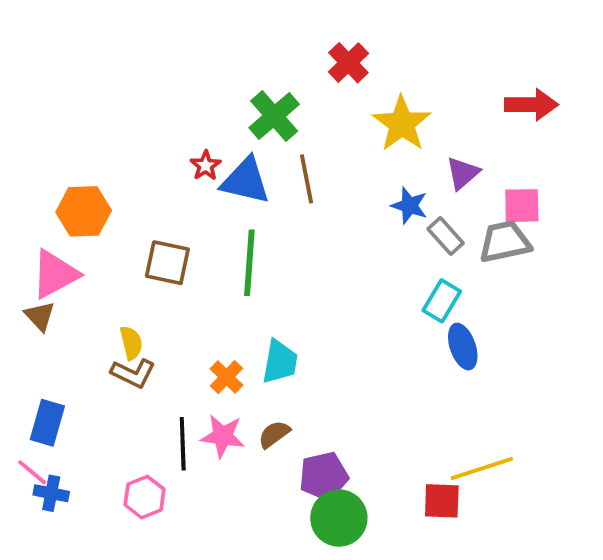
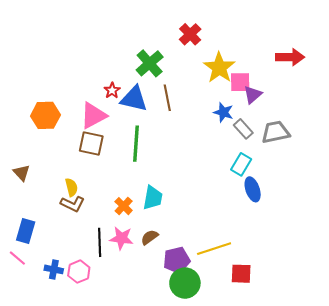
pink square: (522, 206) -> (240, 82), moved
pink triangle: (55, 274) -> (93, 115), moved
yellow line: (482, 468) -> (214, 249), moved
blue cross: (51, 493) -> (54, 269), moved

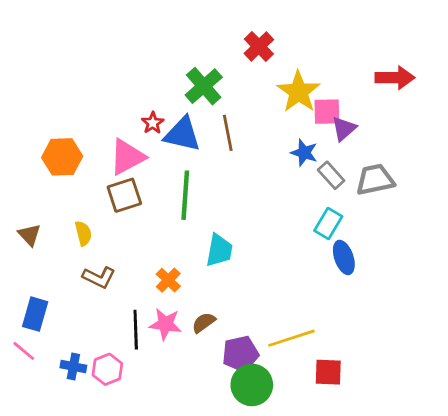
brown square: (91, 144) -> (124, 195), turned -30
yellow semicircle: (71, 187) -> (83, 233), moved
cyan trapezoid: (153, 198) -> (219, 250), moved

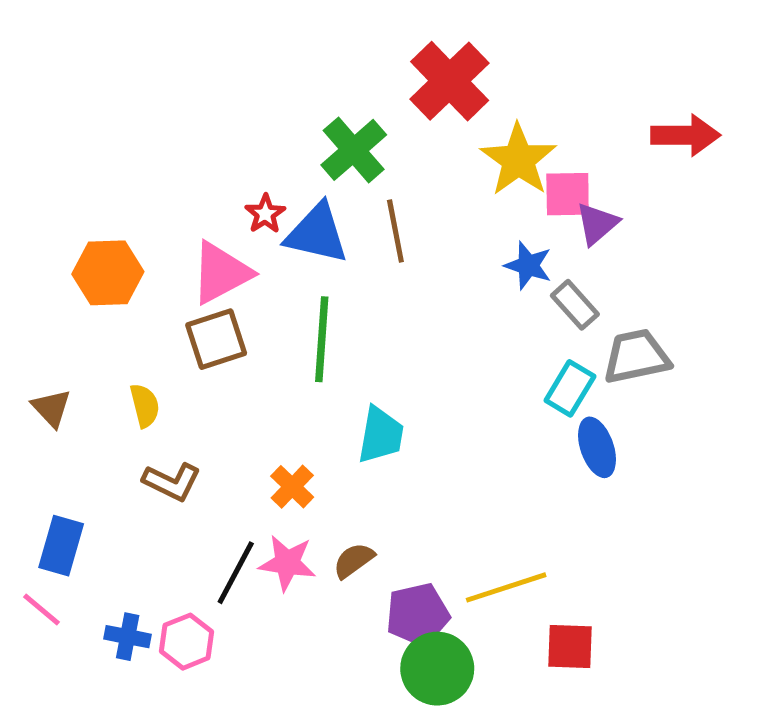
red cross: (259, 46) -> (450, 81), size x1.5
gray trapezoid: (375, 180) -> (636, 356), moved
black line: (136, 330) -> (236, 573), turned 30

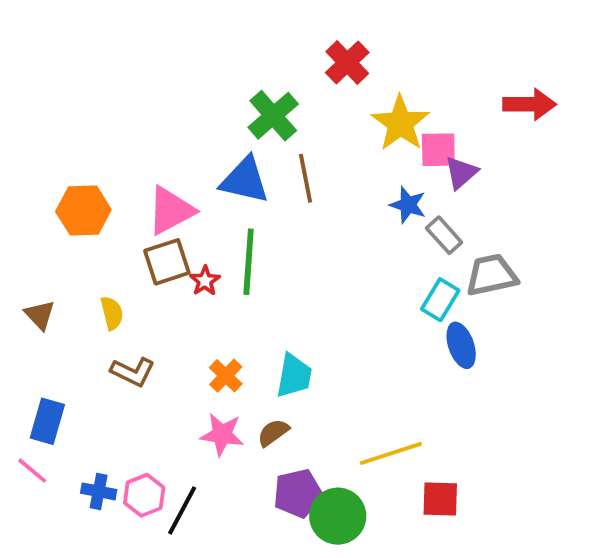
red cross: (450, 81) -> (347, 63), size x0.7
red star: (265, 214) -> (205, 281), moved
cyan trapezoid: (381, 435) -> (294, 376), moved
black line: (236, 573) -> (182, 510), moved
purple pentagon: (418, 615) -> (298, 493), moved

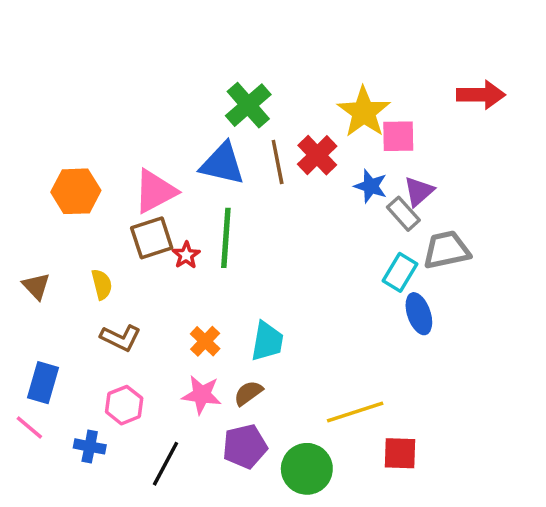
red cross: (347, 63) -> (317, 155), moved
purple triangle: (461, 173) -> (419, 191), moved
purple pentagon: (298, 493) -> (245, 446), moved
pink hexagon: (144, 495) -> (124, 405), moved

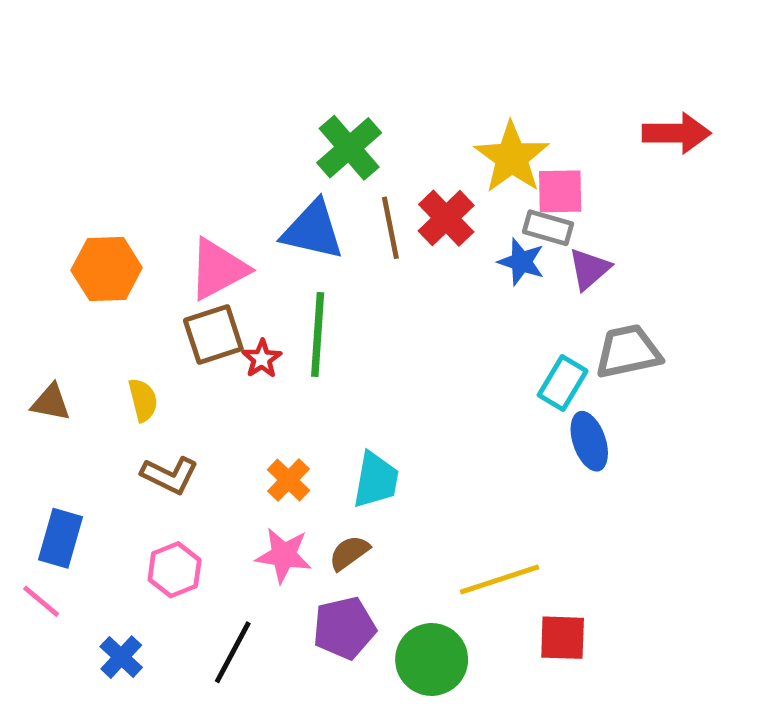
gray rectangle: (403, 214) -> (548, 228), moved, turned -32
brown triangle: (36, 286) -> (51, 402), turned -36
blue cross: (90, 446) -> (121, 657), moved, turned 32

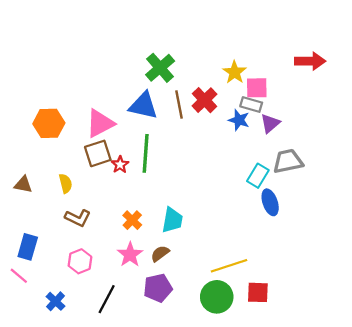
yellow star: (512, 157) -> (235, 72), size x0.7
pink star: (284, 555) -> (130, 255), turned 30
green circle: (432, 660) -> (217, 297), moved

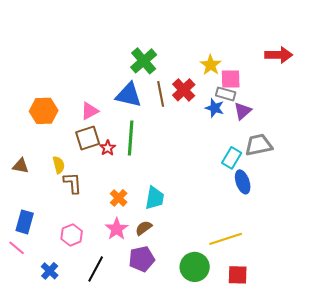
pink triangle: (100, 123) -> (90, 111), size x0.7
brown L-shape: (78, 218) -> (73, 183), moved, turned -120
yellow line: (229, 266) -> (226, 239), moved
red square: (258, 292) -> (238, 275), moved

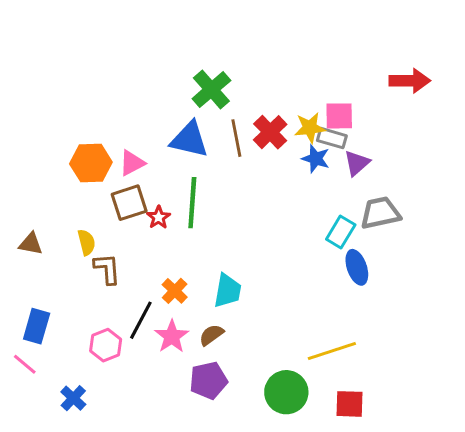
yellow star: (211, 65) -> (310, 128), moved, turned 30
orange hexagon: (44, 111) -> (91, 163), moved
black line: (96, 269) -> (141, 320), moved

